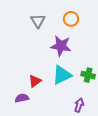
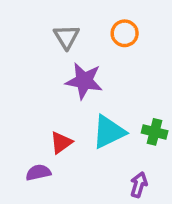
purple star: (61, 46) -> (84, 81), moved

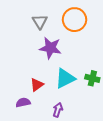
orange circle: (125, 33) -> (75, 20), size x1.5
purple arrow: (139, 185) -> (58, 110), moved

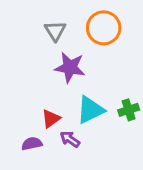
green cross: (92, 78) -> (129, 110), turned -32
purple arrow: (58, 110) -> (70, 139), moved, turned -72

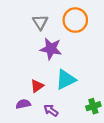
green cross: (129, 110) -> (93, 106), moved
purple arrow: (70, 139) -> (51, 110), moved

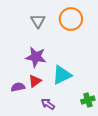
purple star: (51, 49) -> (36, 57), moved
purple semicircle: (23, 104) -> (18, 87), moved

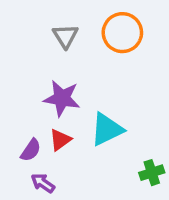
purple semicircle: (18, 87) -> (31, 150), turned 136
purple arrow: (48, 104) -> (43, 183), moved

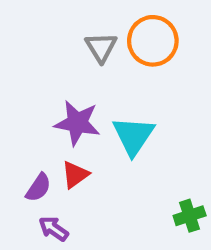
gray triangle: (65, 36) -> (101, 47), moved
cyan triangle: (107, 129) -> (133, 136), moved, turned -30

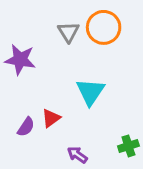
purple star: (77, 123) -> (20, 60), moved
purple arrow: (54, 229) -> (77, 155), moved

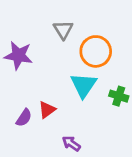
orange circle: (104, 27) -> (96, 51), moved
green cross: (128, 146) -> (119, 96), moved, turned 36

